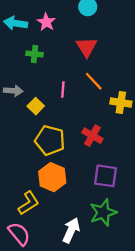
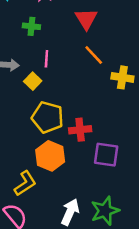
pink line: (63, 90) -> (46, 59), moved
red cross: (92, 136) -> (80, 130), moved, turned -36
green star: (103, 213) -> (105, 211), moved

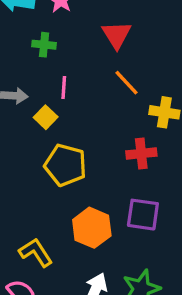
red cross: (80, 130) -> (141, 154), moved
orange hexagon: (50, 156) -> (92, 228), moved
yellow L-shape: (25, 183) -> (36, 252), turned -90

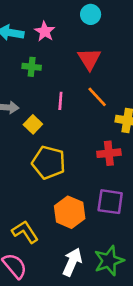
pink line: (64, 88) -> (60, 101), moved

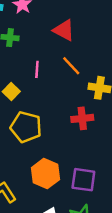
red triangle: (89, 59) -> (64, 30), turned -30
purple square: (110, 202) -> (83, 180), moved

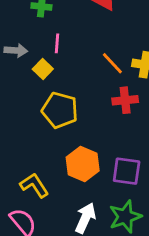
orange line: (71, 66) -> (112, 63), moved
pink line: (37, 69) -> (57, 43), moved

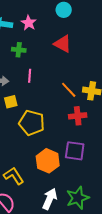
yellow square: (43, 69) -> (11, 102), moved, turned 32
purple square: (127, 171) -> (75, 151), moved

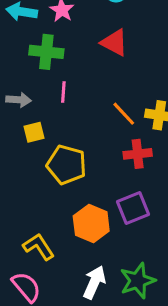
green cross: (19, 50) -> (46, 52), size x1.5
purple square: (75, 151) -> (133, 208), turned -30

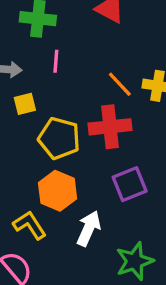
red cross: (138, 154) -> (110, 127), moved, size x1.4
orange hexagon: (91, 224) -> (58, 191), moved
white arrow: (94, 282) -> (89, 228), moved

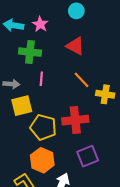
orange line: (120, 84) -> (81, 80), moved
yellow square: (25, 104) -> (22, 106), size x1.5

